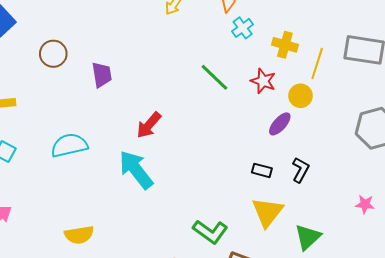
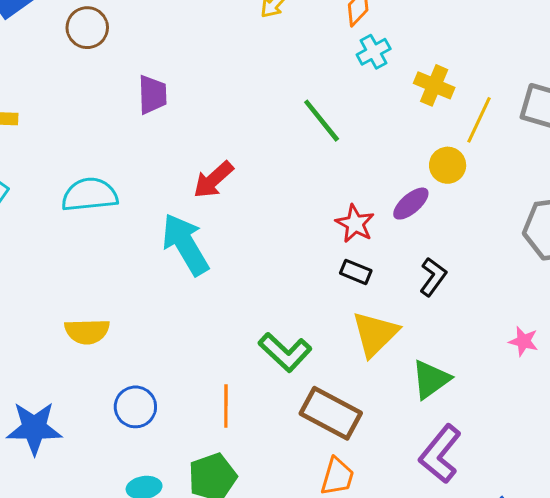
brown circle: (53, 54) -> (87, 28), moved
red star: (263, 81) -> (355, 224), moved
black rectangle: (262, 170) -> (356, 272), moved

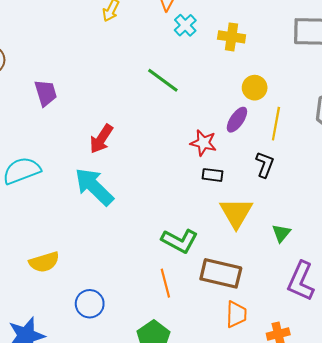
yellow line: (479, 120) -> (276, 124), moved
green triangle: (431, 379) -> (281, 233), size x0.7
orange line: (226, 406) -> (165, 283), moved

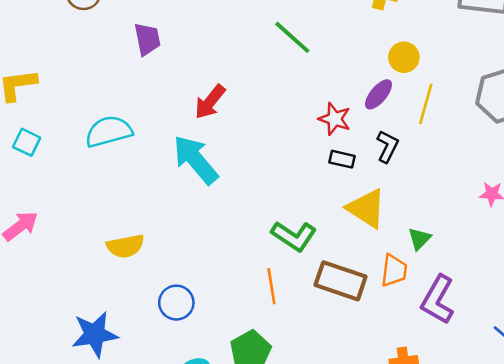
black L-shape: (265, 165) -> (387, 146), moved
yellow triangle: (236, 213) -> (367, 208), turned -33
orange trapezoid: (236, 314) -> (394, 271), moved

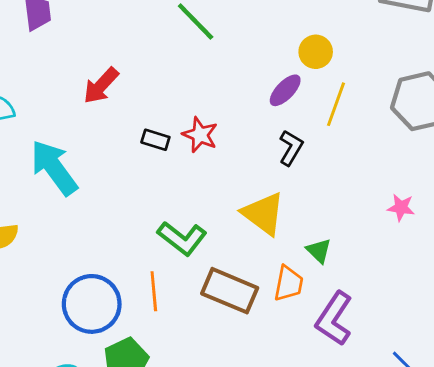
red star: (335, 119) -> (200, 135), moved
black rectangle: (342, 159) -> (155, 140), moved
cyan arrow: (196, 160) -> (54, 168), moved
green triangle: (419, 239) -> (319, 251), turned -35
blue circle: (176, 303) -> (92, 304), moved, size x1.5

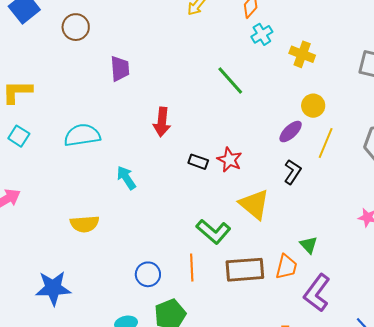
red arrow: (101, 86) -> (162, 122), turned -40
cyan arrow: (54, 168) -> (126, 178), size x0.6
yellow triangle: (263, 214) -> (254, 204), moved
brown rectangle: (230, 291) -> (245, 270), turned -30
blue circle: (92, 304) -> (148, 274), size x0.6

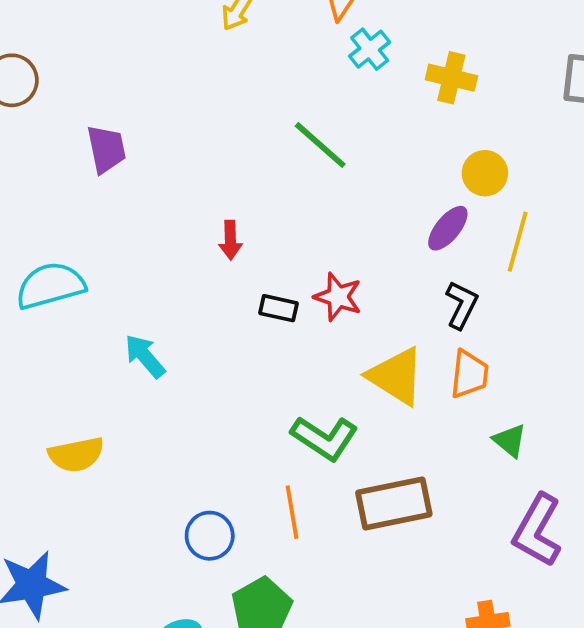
red arrow: (162, 122) -> (230, 240), moved, size x0.7
orange trapezoid: (286, 267) -> (469, 374), moved

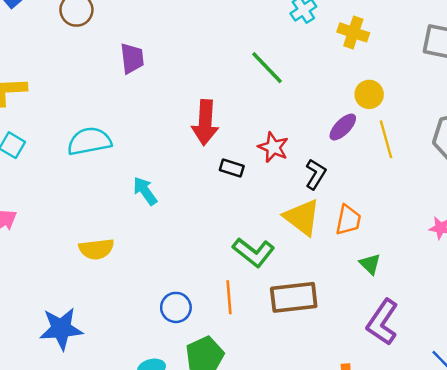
red arrow: (230, 240) -> (205, 122), size x1.8
yellow line: (518, 242) -> (386, 139), turned -36
red star: (338, 297) -> (273, 147), moved
black L-shape: (462, 305) -> (316, 174), moved

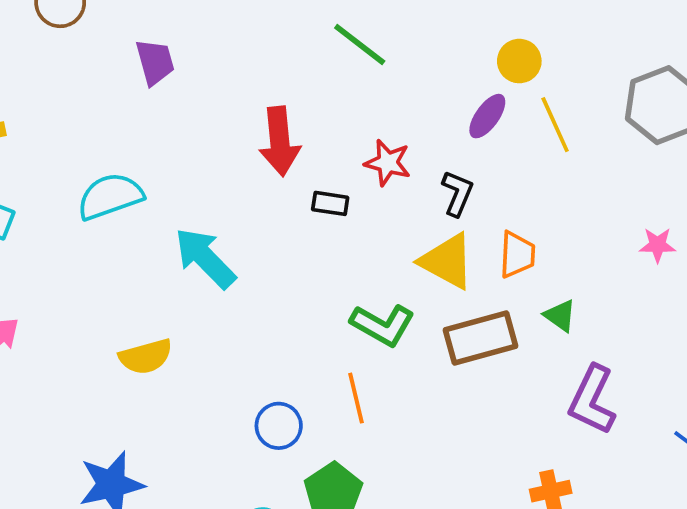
cyan arrow: (145, 191) -> (205, 258), size x1.5
brown rectangle: (294, 297) -> (480, 338), moved

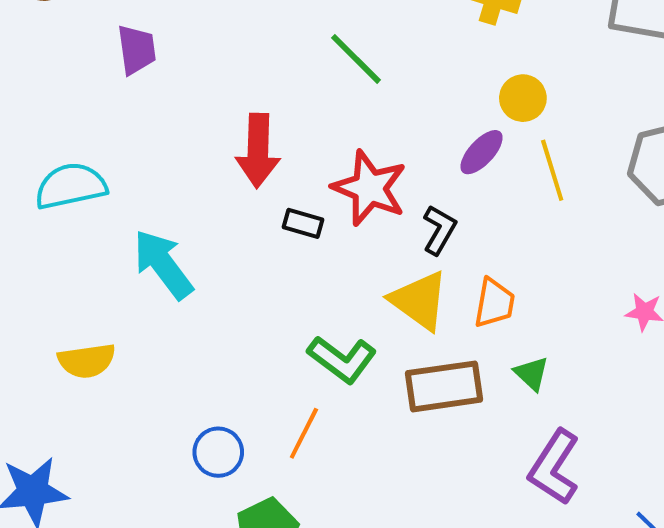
red star: (388, 163) -> (370, 188), size x1.5
orange line: (356, 398) -> (304, 433), turned 33

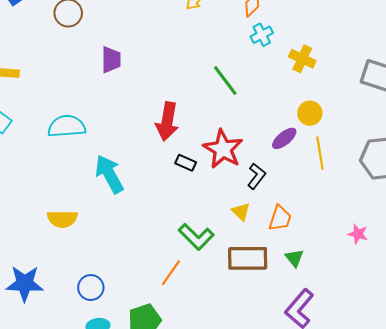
yellow triangle: (419, 300) -> (241, 212), size x0.6
blue circle: (218, 452) -> (91, 288), moved

